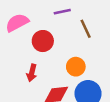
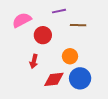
brown line: (86, 29) -> (78, 25), turned -63

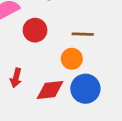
brown line: (78, 25) -> (83, 34), moved
red arrow: (34, 61) -> (16, 78), moved

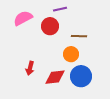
red circle: (35, 30) -> (50, 26), moved

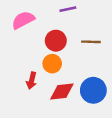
red circle: (50, 26) -> (56, 41), moved
orange circle: (71, 54) -> (52, 64), moved

